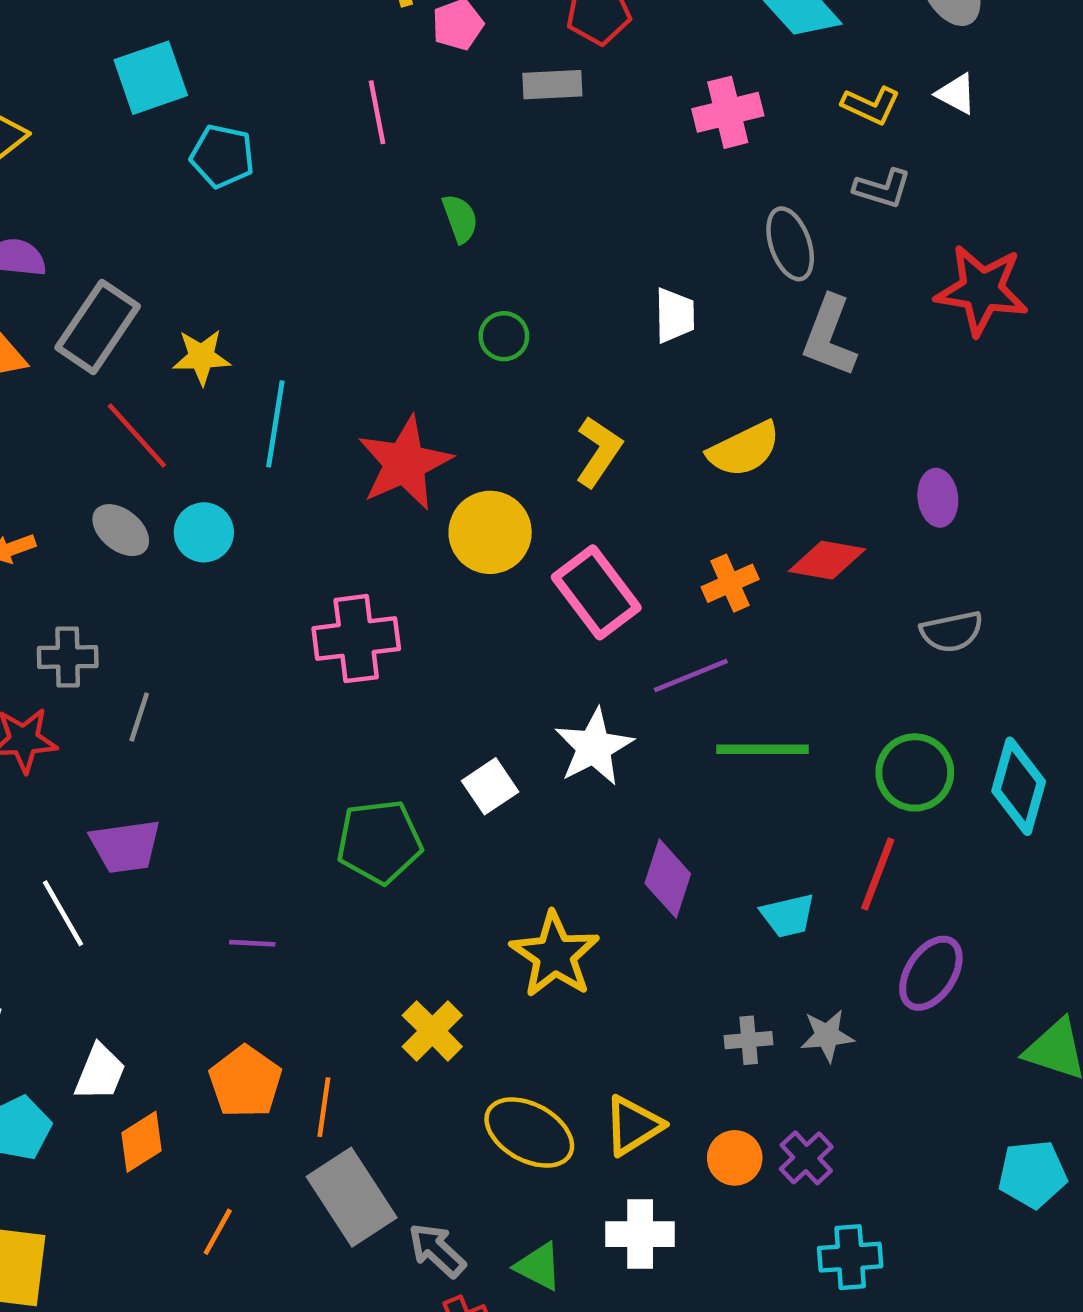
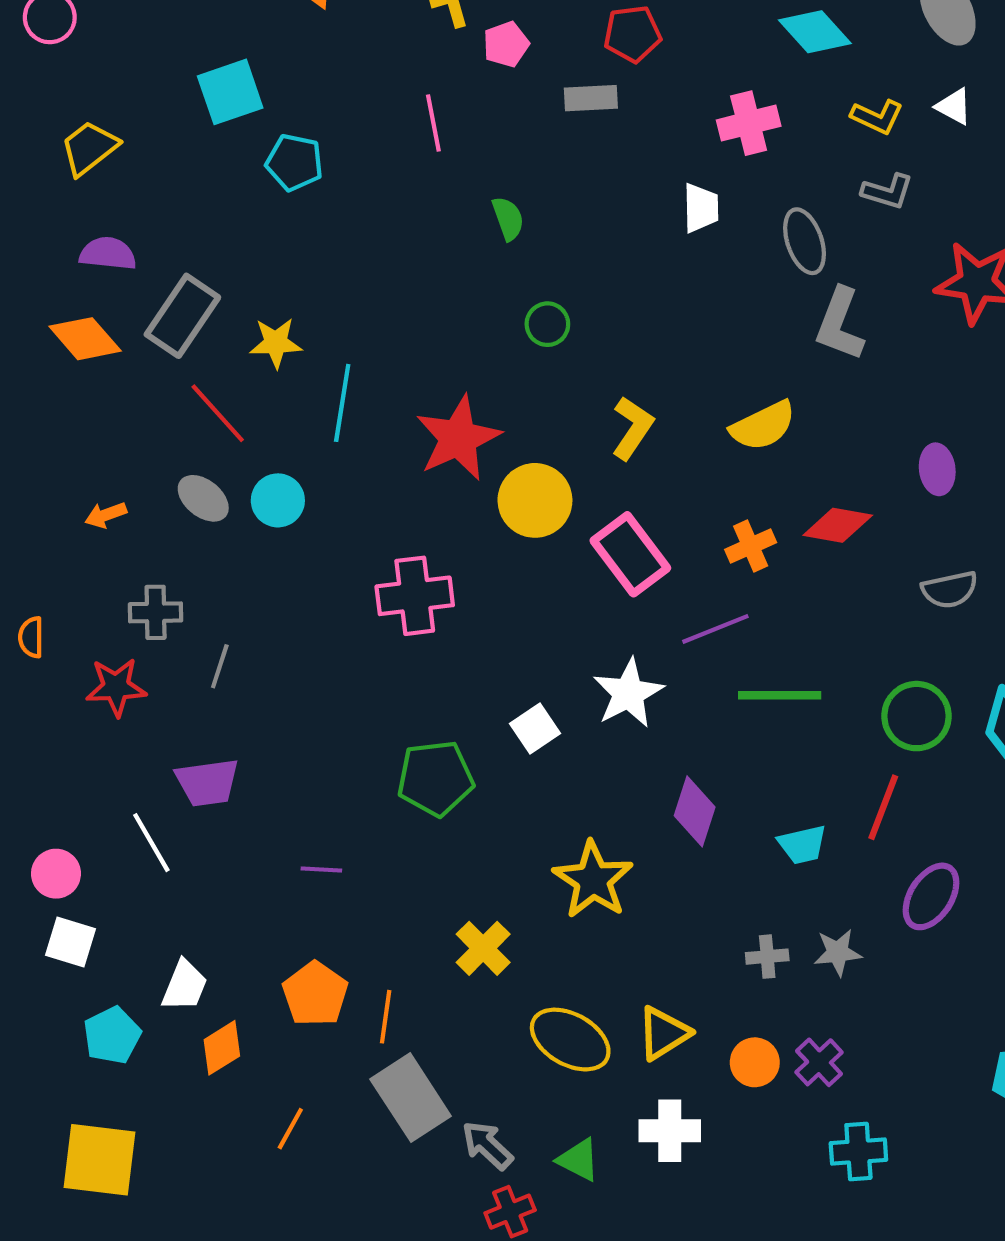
white trapezoid: (675, 315) -> (701, 208), moved

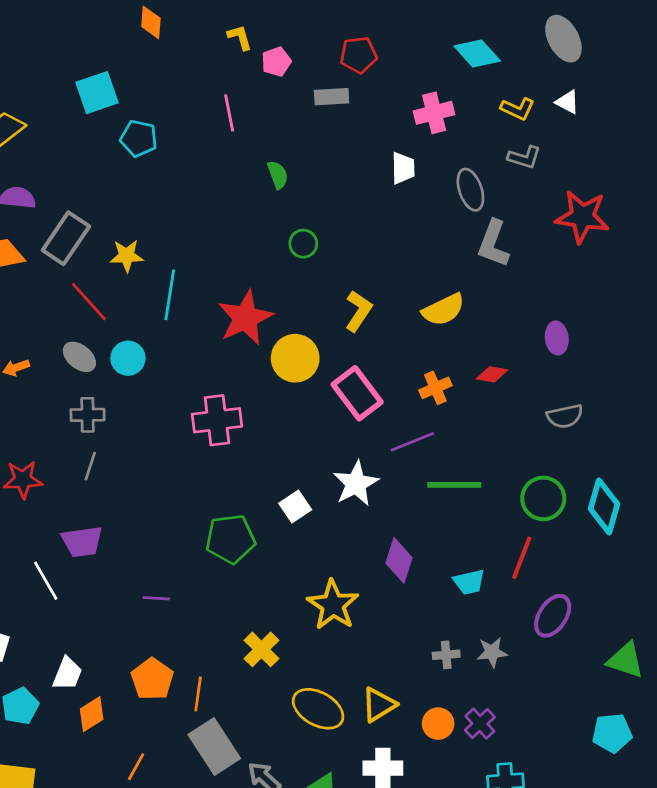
red diamond: (838, 525) -> (492, 374), size x0.7
gray cross: (156, 612) -> (88, 415), moved

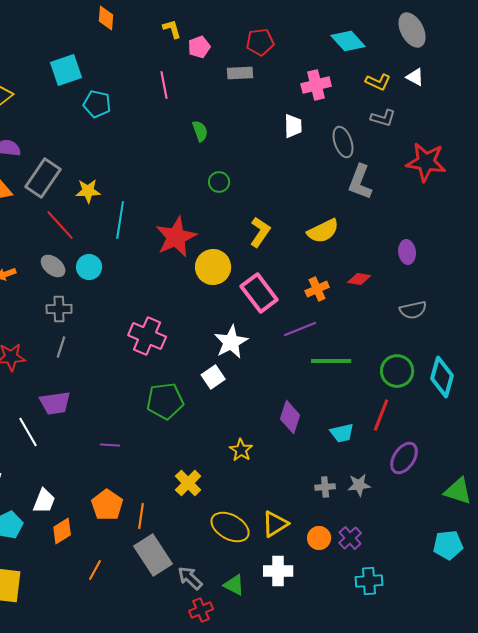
pink cross: (217, 420) -> (147, 336), moved, turned 30
white star: (356, 484) -> (231, 342), moved
yellow star: (333, 605) -> (241, 450), size x0.6

